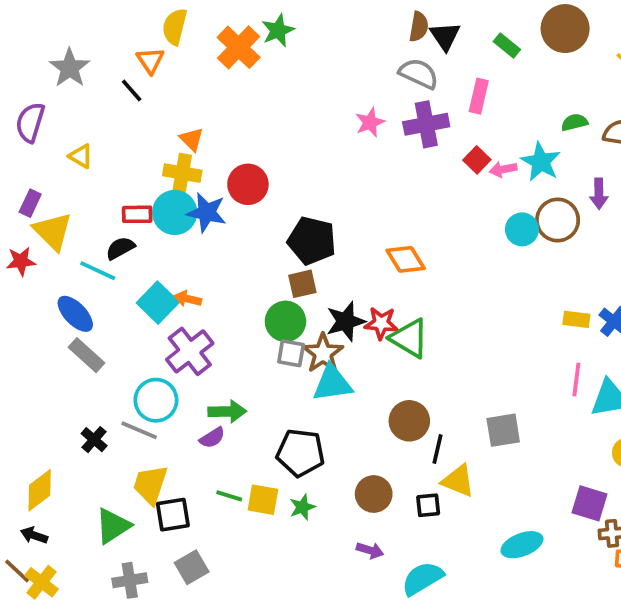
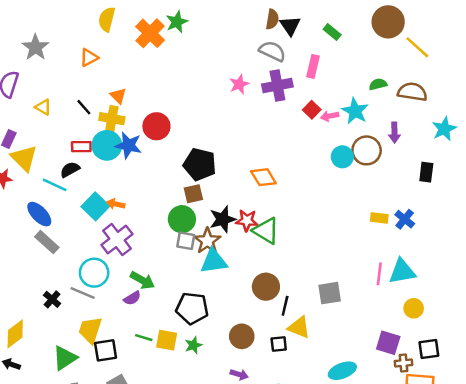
brown circle: (565, 29) -> (388, 22), moved
orange triangle: (150, 60) -> (89, 58), moved, turned 36
black line: (132, 90) -> (84, 107), moved
pink line: (576, 380) -> (379, 274), moved
green arrow: (227, 411) -> (142, 280), turned 30

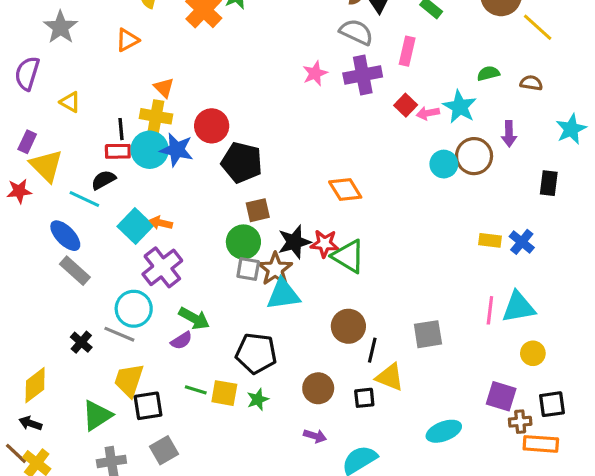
brown semicircle: (412, 92) -> (531, 83), size x0.6
black line: (84, 107) -> (121, 129), moved, turned 36
black pentagon: (200, 164) -> (242, 162), moved

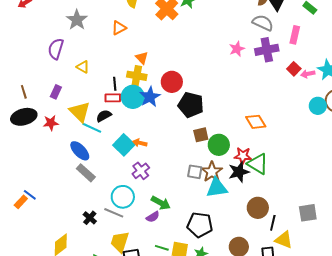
blue star: (177, 150) -> (150, 97), turned 30
yellow triangle: (46, 166) -> (80, 112), moved
green circle: (243, 242) -> (219, 145), moved
black star: (294, 242) -> (239, 172), moved
purple cross: (162, 267) -> (141, 171), size x0.7

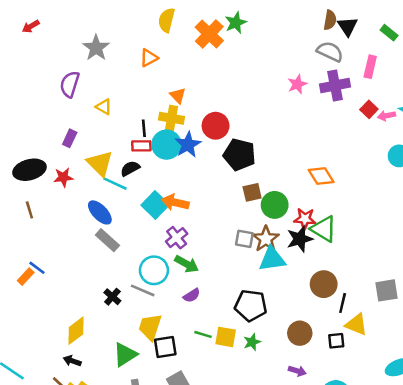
brown line: (24, 92) -> (29, 210), moved
orange arrow: (140, 143) -> (175, 202), size x1.5
green arrow: (161, 203) -> (187, 264), moved

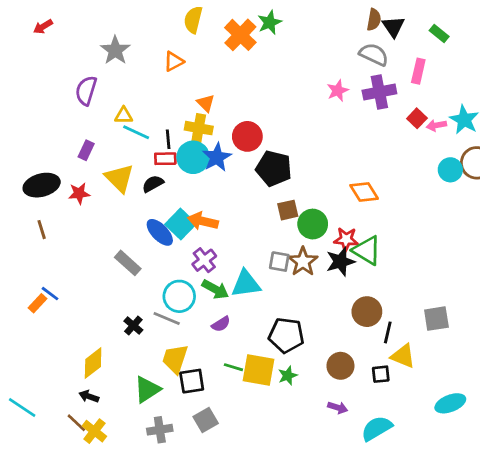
yellow triangle: (104, 107) -> (124, 116), turned -30
cyan line: (115, 184) -> (136, 132), moved
blue ellipse: (100, 212) -> (160, 232), moved
cyan triangle: (272, 259) -> (246, 284), moved
yellow square: (226, 337) -> (258, 370), size x1.4

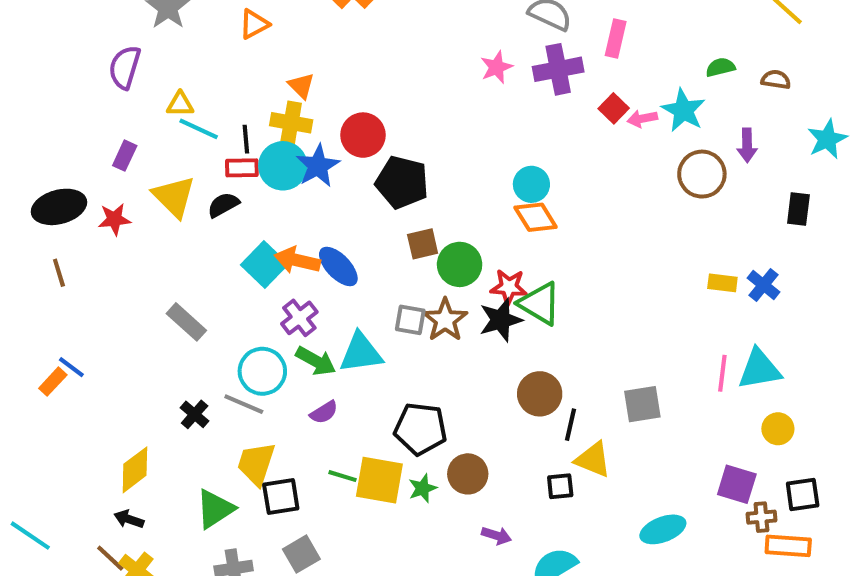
cyan circle: (450, 170) -> (531, 184), moved
blue ellipse: (160, 232) -> (338, 266), moved
brown circle: (340, 366) -> (468, 474), moved

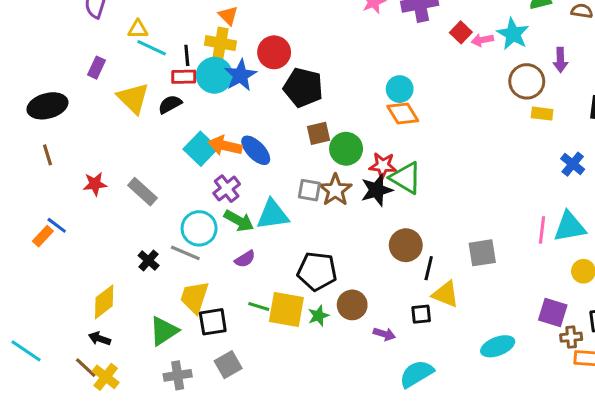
red star: (114, 219) -> (95, 184), moved
yellow rectangle: (722, 283) -> (542, 114), moved
purple arrow: (497, 536) -> (384, 334), moved

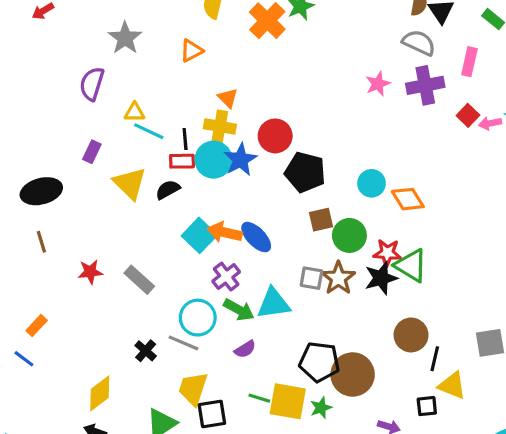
cyan circle: (400, 89) -> (372, 183), moved
blue line: (57, 225) -> (24, 359), moved
brown circle: (352, 305) -> (353, 374), moved, size x1.4

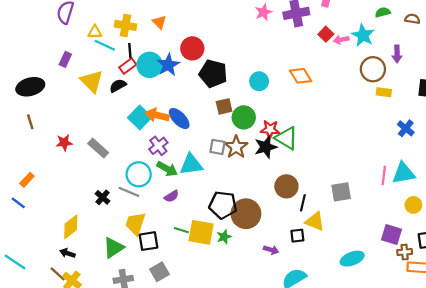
yellow cross: (220, 126) -> (126, 25), moved
red rectangle: (182, 161) -> (128, 66), turned -35
orange diamond: (408, 199) -> (301, 76), moved

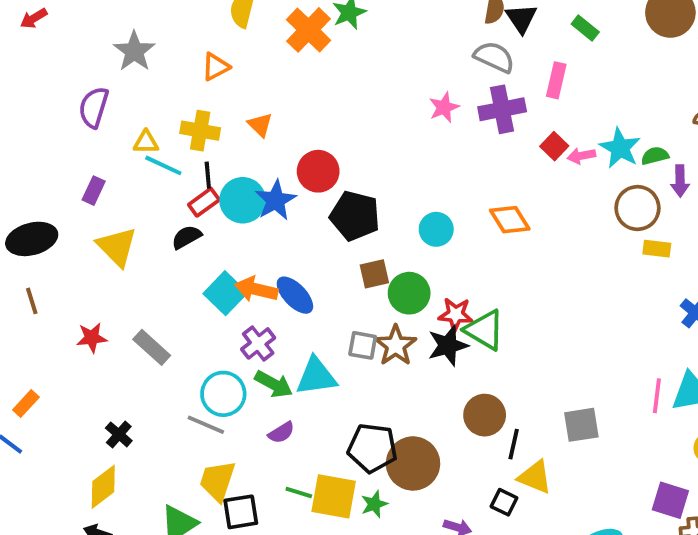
green semicircle: (383, 12) -> (655, 156), moved
yellow triangle: (92, 81) -> (117, 247), moved
black cross: (103, 197) -> (119, 434), moved
black square: (297, 236) -> (504, 502), turned 32

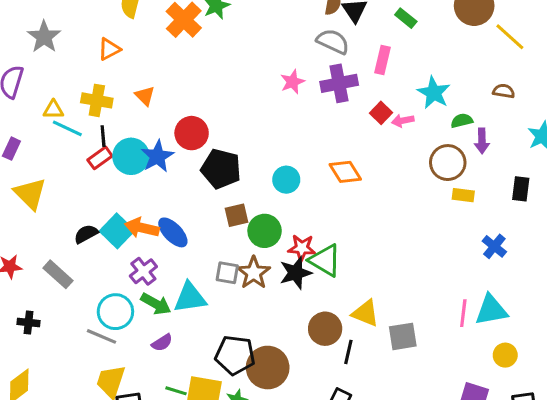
cyan star: (620, 148) -> (434, 93), moved
black semicircle: (187, 237) -> (86, 234), moved
black cross: (119, 434) -> (28, 322), moved, turned -35
yellow triangle: (535, 477) -> (365, 313), moved

